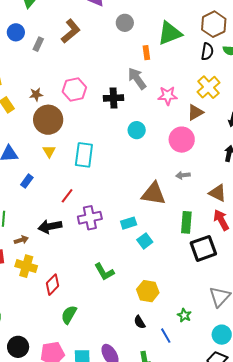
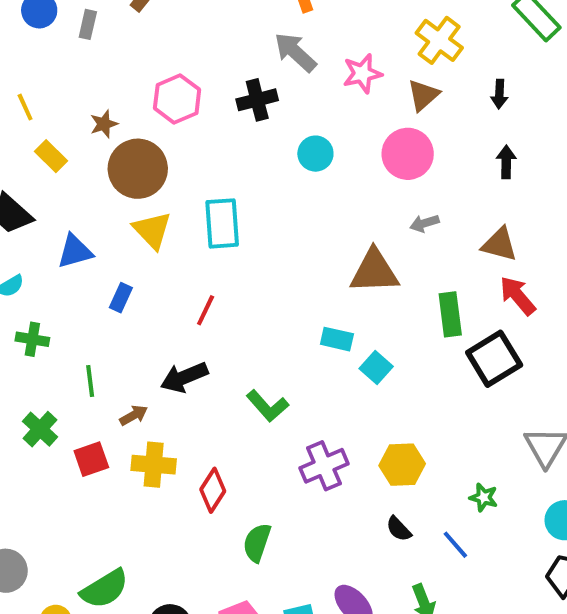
yellow triangle: (49, 151) -> (152, 230), size x1.5
purple cross: (90, 218) -> (324, 466), moved
cyan rectangle: (129, 223) -> (337, 339), turned 42
green L-shape: (104, 272) -> (267, 406), moved

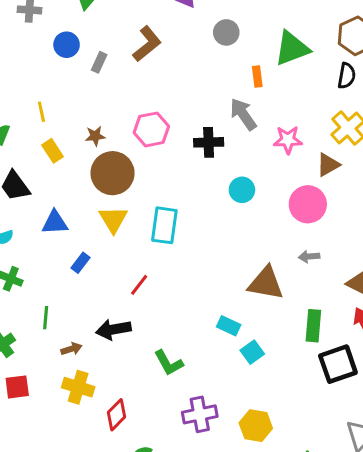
red square: (91, 459) -> (17, 387), moved

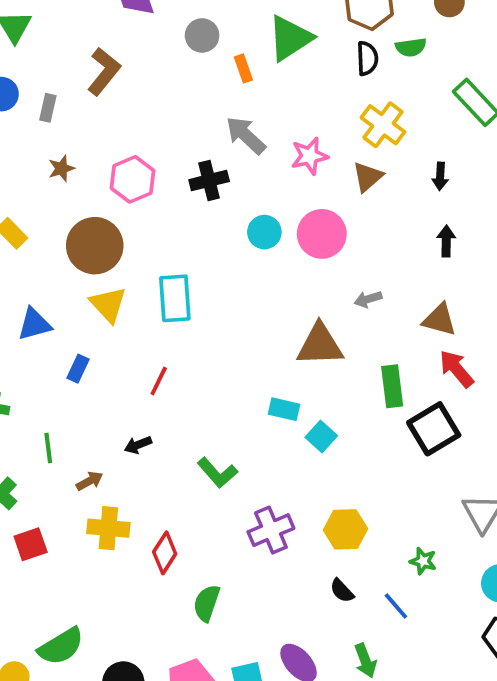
orange rectangle: (257, 77) -> (243, 68), moved
brown star: (95, 136) -> (61, 168), moved
pink circle: (308, 204) -> (322, 234), moved
black arrow: (113, 329) -> (138, 445), size x0.6

